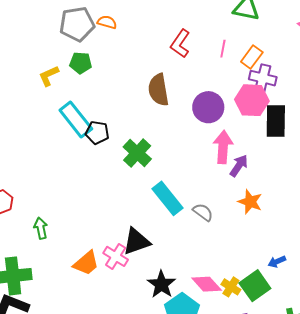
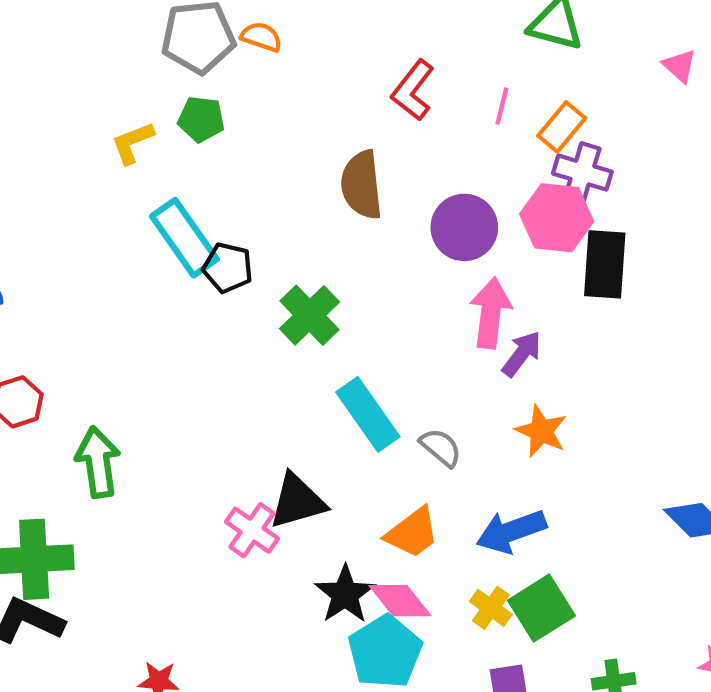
green arrow: (41, 228) -> (98, 462), size x1.5
blue arrow: (277, 262) -> (511, 531), moved, size x1.8
orange trapezoid: (86, 263) -> (412, 533), moved
pink diamond: (207, 284) -> (400, 601), moved

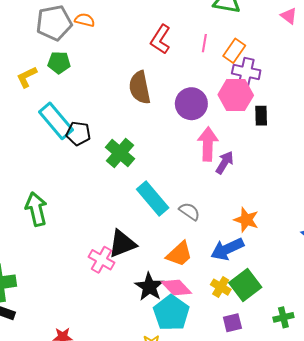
black rectangle: (605, 264) -> (261, 116), size x0.6
orange star: (541, 431) -> (246, 220), moved
green arrow: (98, 462) -> (36, 209), moved

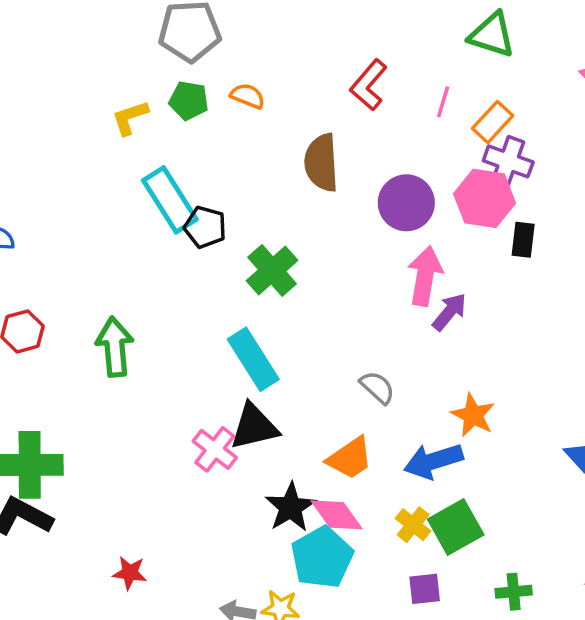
orange semicircle: (85, 20) -> (248, 96), moved
cyan rectangle: (153, 199) -> (253, 359), moved

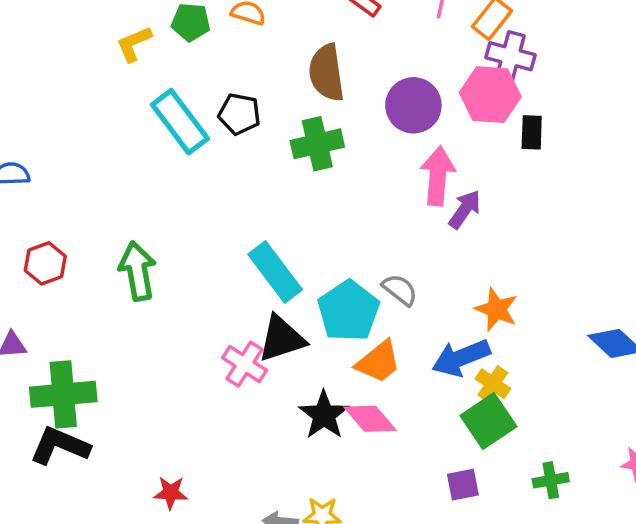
black pentagon: (205, 227) -> (239, 114), moved
green cross: (272, 271) -> (317, 144), moved, turned 33
yellow cross: (413, 525) -> (493, 384), moved
cyan pentagon: (322, 557) -> (348, 311), moved

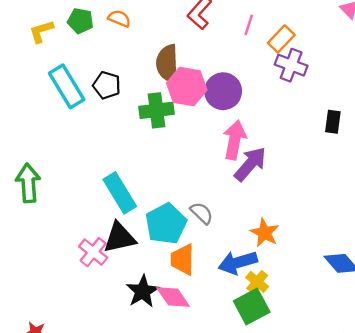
pink hexagon: (490, 95) -> (187, 87), moved
black rectangle: (532, 132) -> (333, 122), moved
purple arrow: (465, 209) -> (250, 164), size x1.4
orange trapezoid: (378, 362) -> (182, 260), turned 124

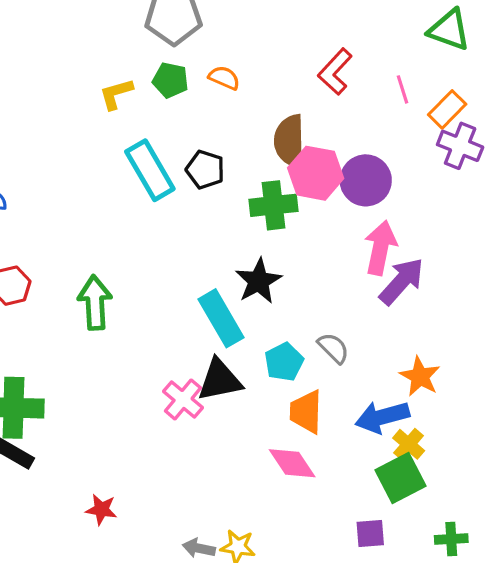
pink line: (249, 25) -> (403, 89), turned -36
cyan pentagon: (166, 224) -> (284, 362), size x0.7
black star: (143, 291) -> (259, 281), moved

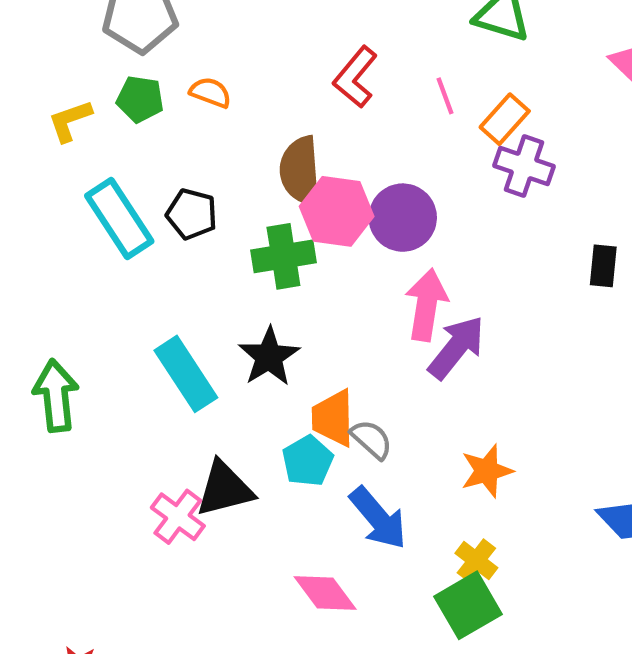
cyan rectangle: (221, 318) -> (186, 374), moved
orange star: (420, 376) -> (487, 471), turned 30
orange trapezoid: (306, 412) -> (333, 418), moved
blue arrow: (382, 417) -> (378, 518), moved, turned -112

